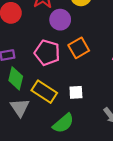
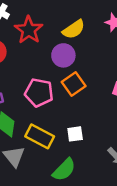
purple circle: (60, 20) -> (63, 55), moved

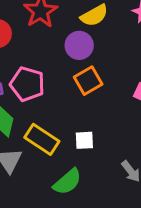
pink pentagon: (39, 93) -> (27, 84), moved

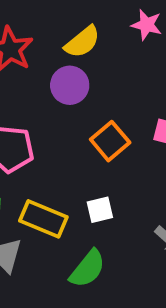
orange square: (88, 81) -> (110, 141), moved

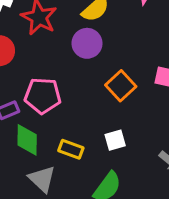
yellow rectangle: (43, 219) -> (71, 149), size x0.7

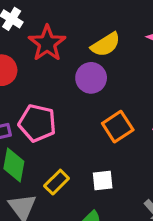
yellow rectangle: (71, 149) -> (57, 182), turned -75

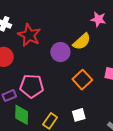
yellow semicircle: (106, 45) -> (82, 42), moved

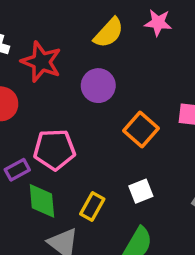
yellow semicircle: (82, 42) -> (109, 33), moved

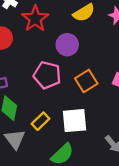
pink pentagon: (54, 149) -> (47, 75), moved
white square: (141, 191) -> (75, 121), size x1.6

